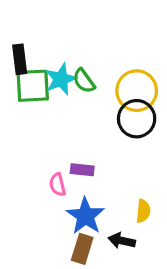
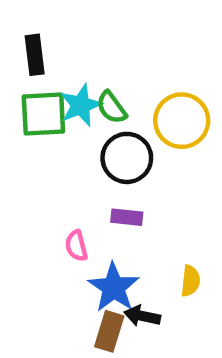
black rectangle: (20, 59) -> (35, 55), moved
black circle: (137, 119) -> (127, 158), moved
purple rectangle: (82, 170) -> (127, 217), moved
black arrow: (122, 241) -> (142, 316), moved

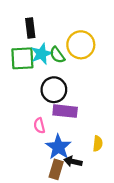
black rectangle: (35, 55) -> (30, 28), moved
yellow circle: (182, 121) -> (81, 45), moved
black circle: (127, 158) -> (54, 90), moved
purple rectangle: (127, 217) -> (65, 111), size x1.5

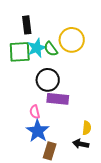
blue star: (58, 147) -> (38, 131), moved
black arrow: (73, 162) -> (81, 144), moved

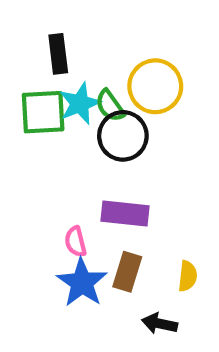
black circle: (48, 80) -> (123, 136), moved
black arrow: (81, 144) -> (160, 324), moved
brown rectangle: (50, 151) -> (127, 272), moved

